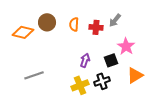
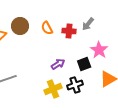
orange semicircle: (74, 24) -> (47, 28), turned -32
purple arrow: (85, 60) -> (58, 64), turned 40

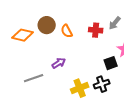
orange semicircle: (47, 28) -> (67, 31), moved
purple arrow: (58, 64) -> (59, 63), moved

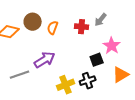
orange semicircle: (67, 31) -> (53, 28), turned 48
purple arrow: (59, 63) -> (45, 60), size x1.5

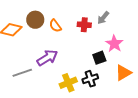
orange semicircle: (53, 28) -> (55, 26), turned -56

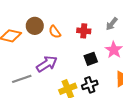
gray arrow: (103, 18) -> (112, 24), moved
black square: (99, 58) -> (91, 59), moved

